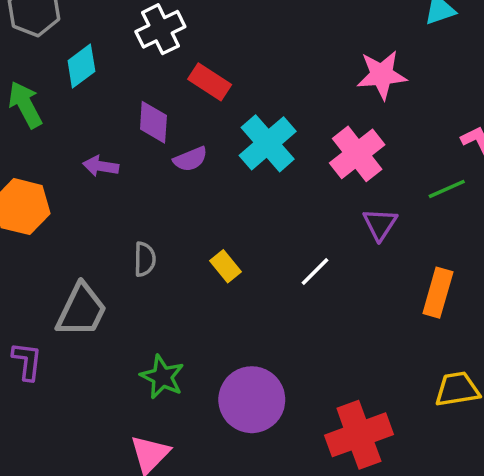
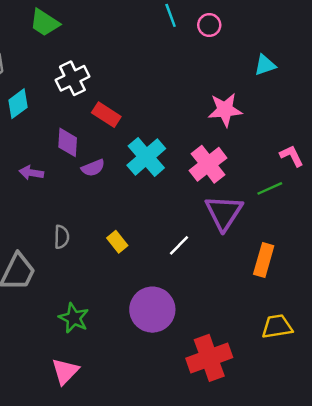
purple triangle: (380, 224) -> (224, 213), size x1.6
purple circle: (252, 400) -> (152, 310), moved

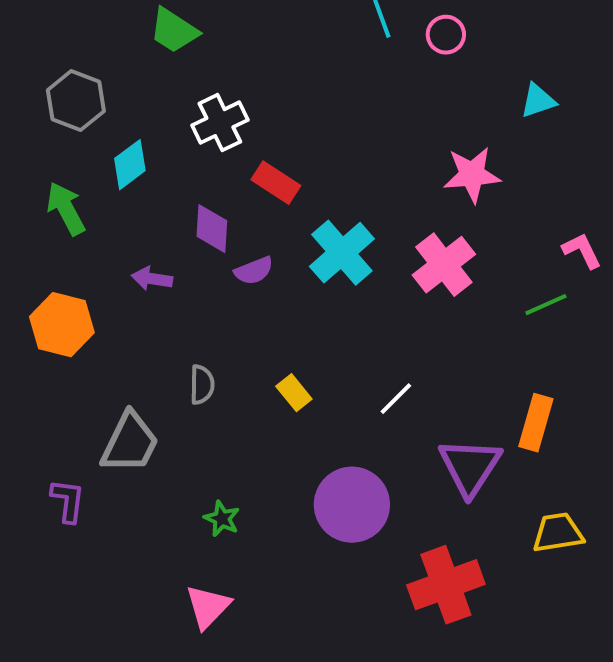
purple triangle: (224, 213) -> (470, 467), moved
green star: (74, 318) -> (222, 519), size x0.7

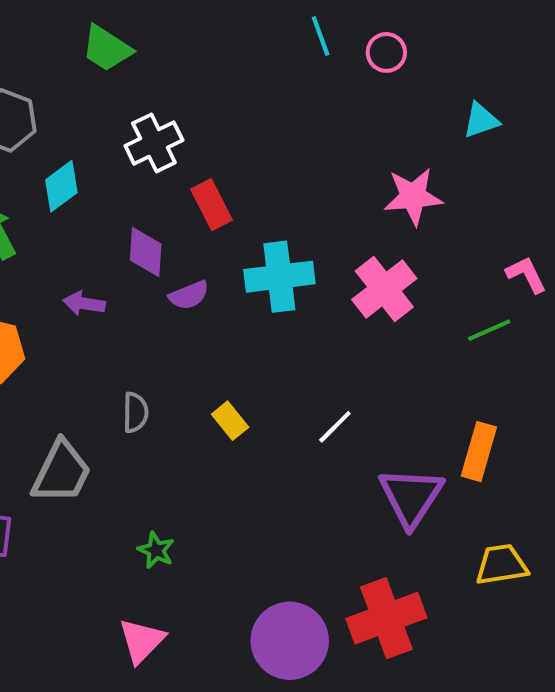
red rectangle: (276, 183) -> (212, 205), turned 30
cyan cross: (342, 253) -> (279, 277), turned 34
purple circle: (352, 505) -> (290, 641), moved

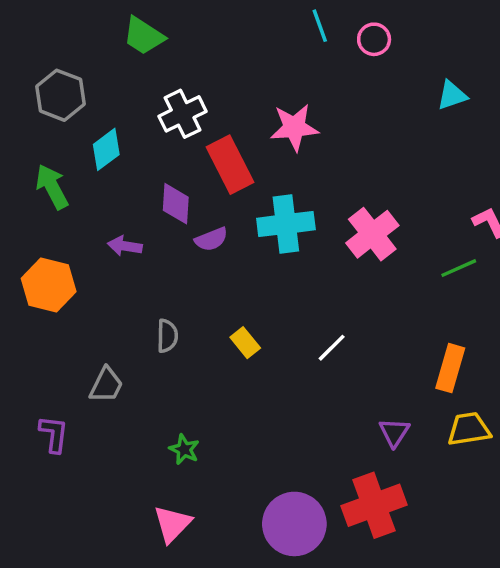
pink star: (413, 196) -> (294, 127), moved
red rectangle: (212, 205) -> (230, 165), size x1.4
gray trapezoid: (61, 472) -> (106, 385), size x0.7
purple triangle: (411, 497) -> (394, 432), moved, size x0.6
yellow trapezoid: (502, 565) -> (469, 429), moved

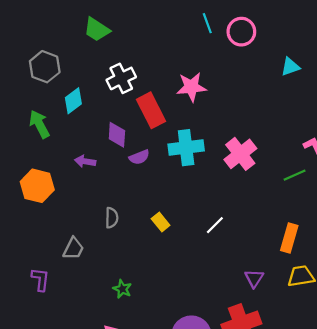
pink circle: (374, 39) -> (241, 32), size x1.4

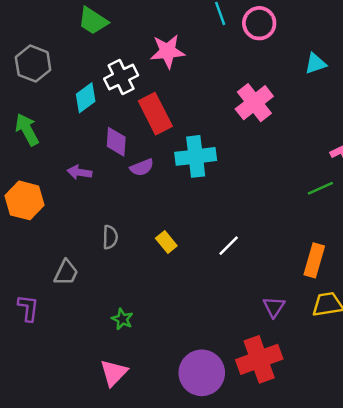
pink star: (191, 87) -> (168, 51), moved
cyan diamond: (73, 101) -> (86, 98), moved
pink cross: (240, 154) -> (254, 103), moved

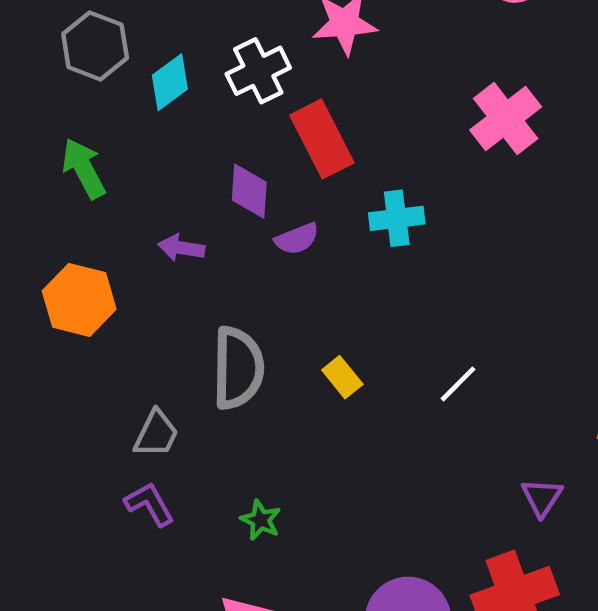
cyan diamond: (86, 98) -> (170, 82), moved
cyan cross: (196, 156) -> (397, 218), size x0.7
gray semicircle: (110, 237) -> (238, 368), size x1.8
purple L-shape: (28, 308) -> (149, 504), moved, turned -36

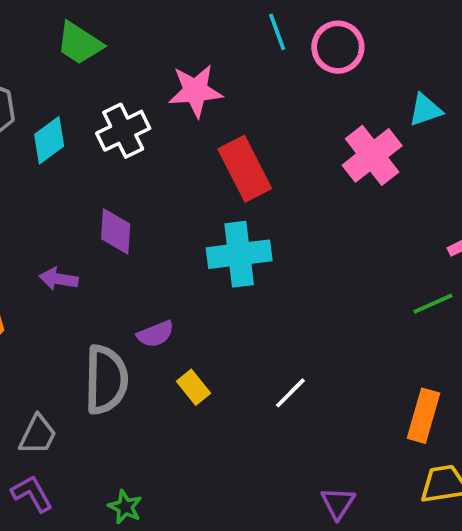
pink cross: (506, 118) -> (372, 155), moved
red rectangle: (322, 139) -> (245, 169), moved
cyan cross: (397, 218) -> (239, 254), size x1.4
purple semicircle: (297, 239) -> (155, 334), moved
purple triangle: (542, 497) -> (338, 503), moved

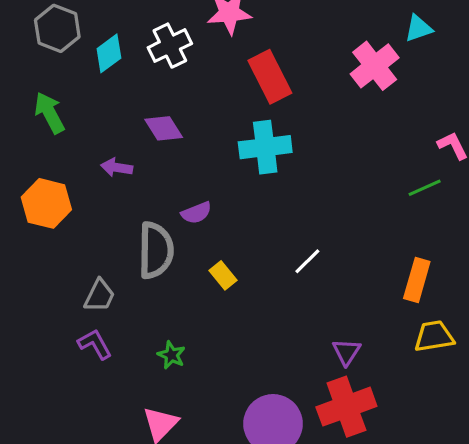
purple diamond: (116, 231) -> (164, 128), turned -36
yellow rectangle: (193, 387) -> (223, 275), moved

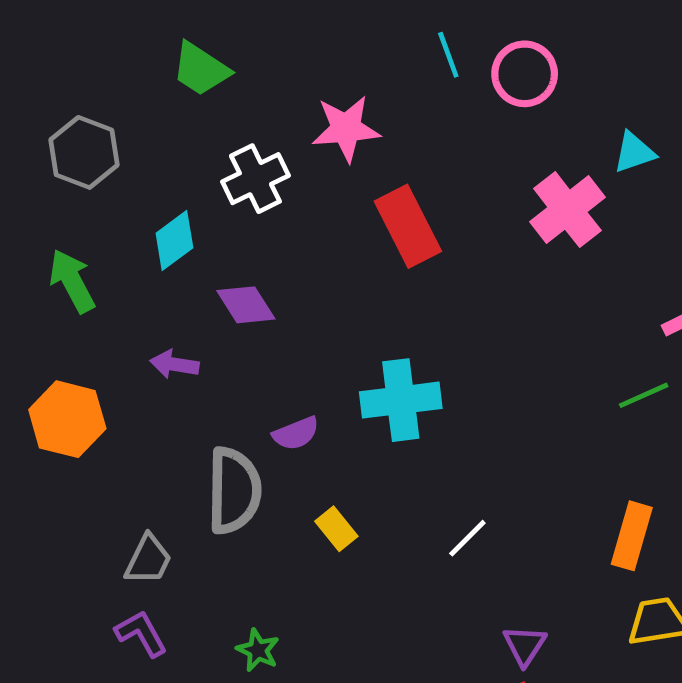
cyan diamond: (109, 53) -> (174, 241), moved
cyan cross: (265, 147) -> (401, 400), moved
white line: (307, 261) -> (467, 538), moved

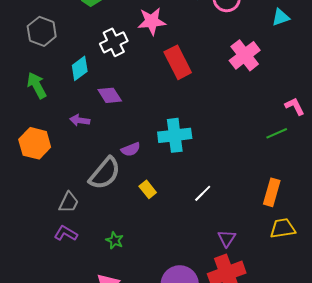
cyan triangle: (634, 152) -> (281, 17), moved
gray semicircle: (234, 491) -> (105, 173), turned 39
purple L-shape: (141, 633) -> (66, 233), turned -30

